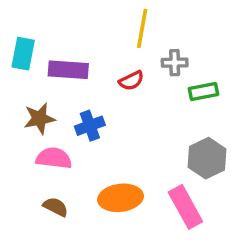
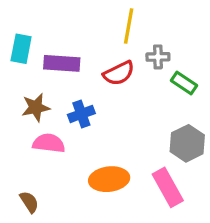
red semicircle: (131, 81) -> (119, 73), size x1.4
green rectangle: (203, 91) -> (184, 83), turned 45
brown semicircle: (56, 207) -> (29, 202), moved, turned 30

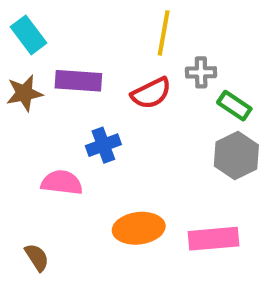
cyan rectangle: (21, 49) -> (29, 35), moved, turned -48
brown star: (36, 107) -> (24, 93), moved
gray hexagon: (187, 143) -> (236, 156), moved
pink rectangle: (168, 187) -> (214, 239), turned -66

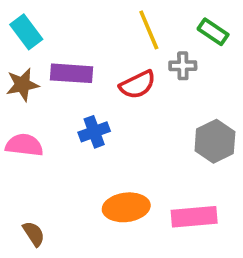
yellow line: (164, 33) -> (149, 30), turned -33
green rectangle: (234, 106) -> (213, 32), moved
pink semicircle: (62, 183) -> (24, 145), moved

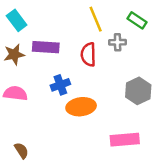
red semicircle: (138, 85) -> (88, 54), turned 115
orange ellipse: (126, 207) -> (81, 107), moved

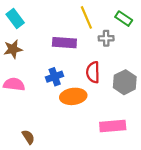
purple rectangle: (46, 47) -> (64, 43), moved
red semicircle: (88, 54) -> (93, 72), moved
brown semicircle: (21, 150) -> (28, 137), moved

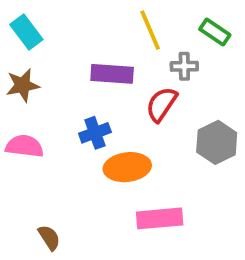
red semicircle: (93, 72) -> (162, 104), moved, turned 35
pink rectangle: (113, 126) -> (160, 218), moved

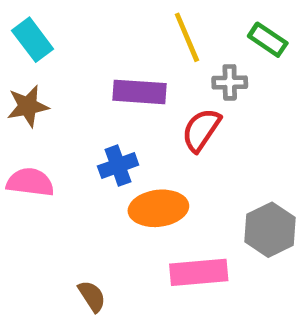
gray hexagon: (217, 142) -> (270, 230), moved
brown semicircle: (49, 238) -> (92, 296), moved

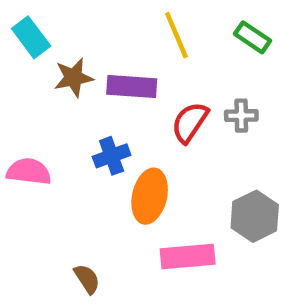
gray cross: (230, 82) -> (241, 116), moved
brown star: (28, 106) -> (74, 78), moved
orange ellipse: (158, 208) -> (150, 196), turned -70

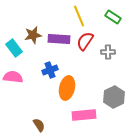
cyan rectangle: (31, 37) -> (14, 48), moved
red semicircle: (190, 122) -> (85, 41), moved

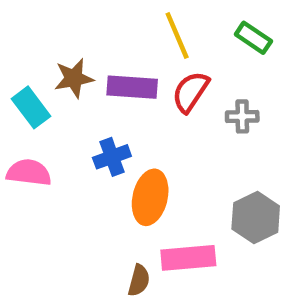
brown semicircle: (39, 125) -> (139, 280), moved, turned 48

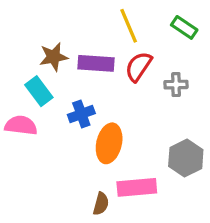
cyan rectangle: (31, 107) -> (39, 91), moved

